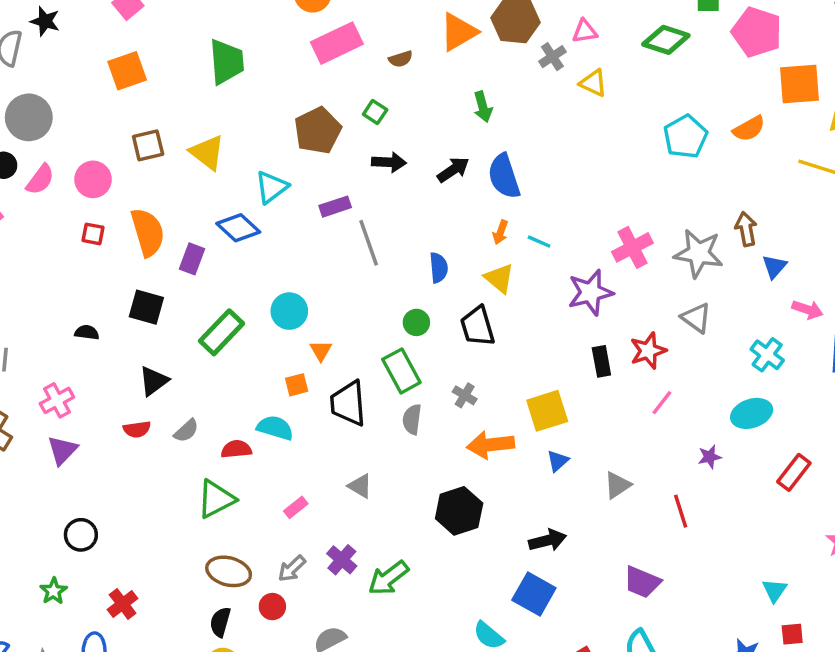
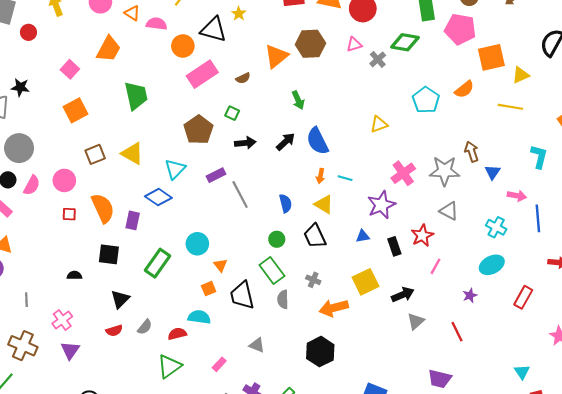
gray cross: (552, 57) -> (378, 59), moved
yellow triangle: (593, 83) -> (379, 124), moved, turned -36
blue triangle: (558, 461) -> (363, 236), moved, turned 40
black arrow: (548, 540) -> (403, 295), moved

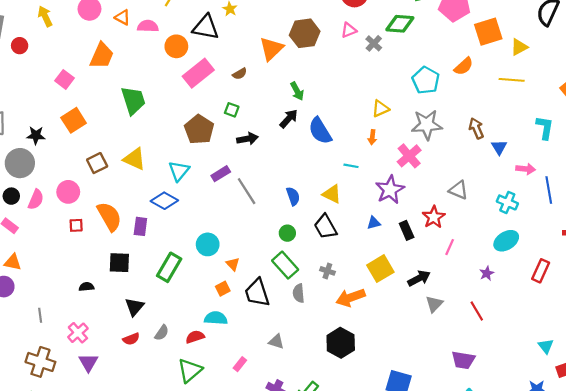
black star: (20, 87) -> (36, 135), moved
black arrow: (286, 142) -> (289, 119), moved
gray star: (445, 171) -> (427, 125), moved
orange arrow: (320, 176) -> (372, 137), moved

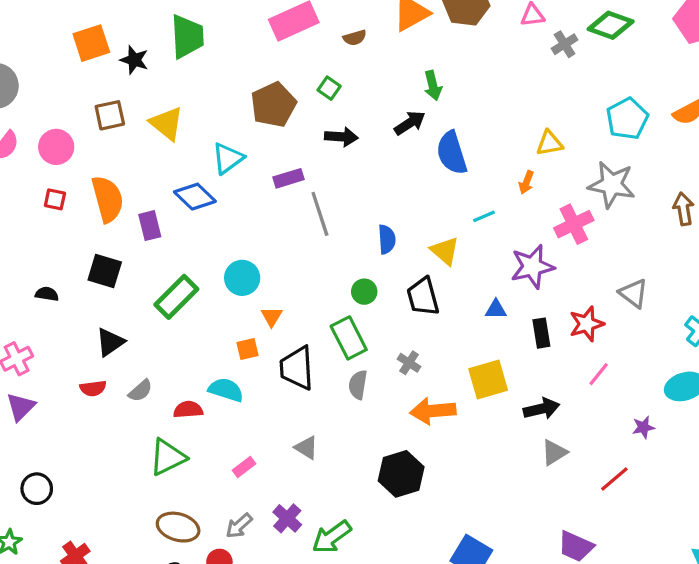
black star: (36, 135) -> (134, 60), moved
cyan line: (351, 166) -> (484, 216), turned -48
purple rectangle: (140, 226) -> (150, 226), turned -36
red line: (477, 311) -> (614, 479), turned 66

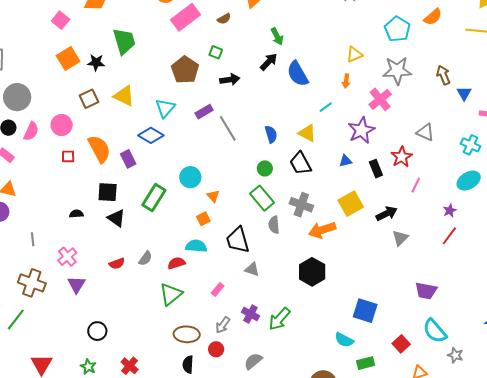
black triangle: (110, 342) -> (116, 218), moved, turned -36
gray cross: (409, 363) -> (301, 205), size x1.6
black trapezoid: (297, 368) -> (238, 240), moved
red line: (614, 479) -> (449, 236), moved

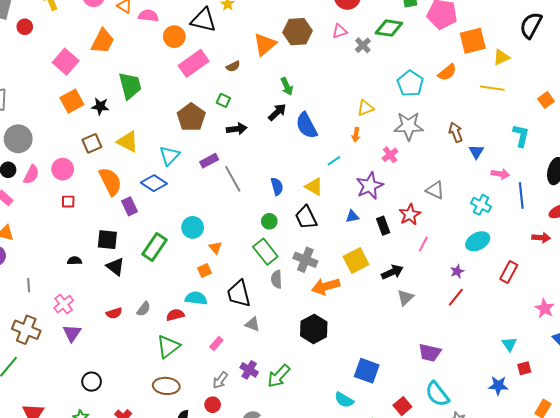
pink square: (61, 20) -> (66, 62), size x1.4
pink cross: (380, 99) -> (390, 155), size x0.7
orange semicircle: (99, 149) -> (110, 182), moved
brown ellipse: (187, 334) -> (166, 386), moved

